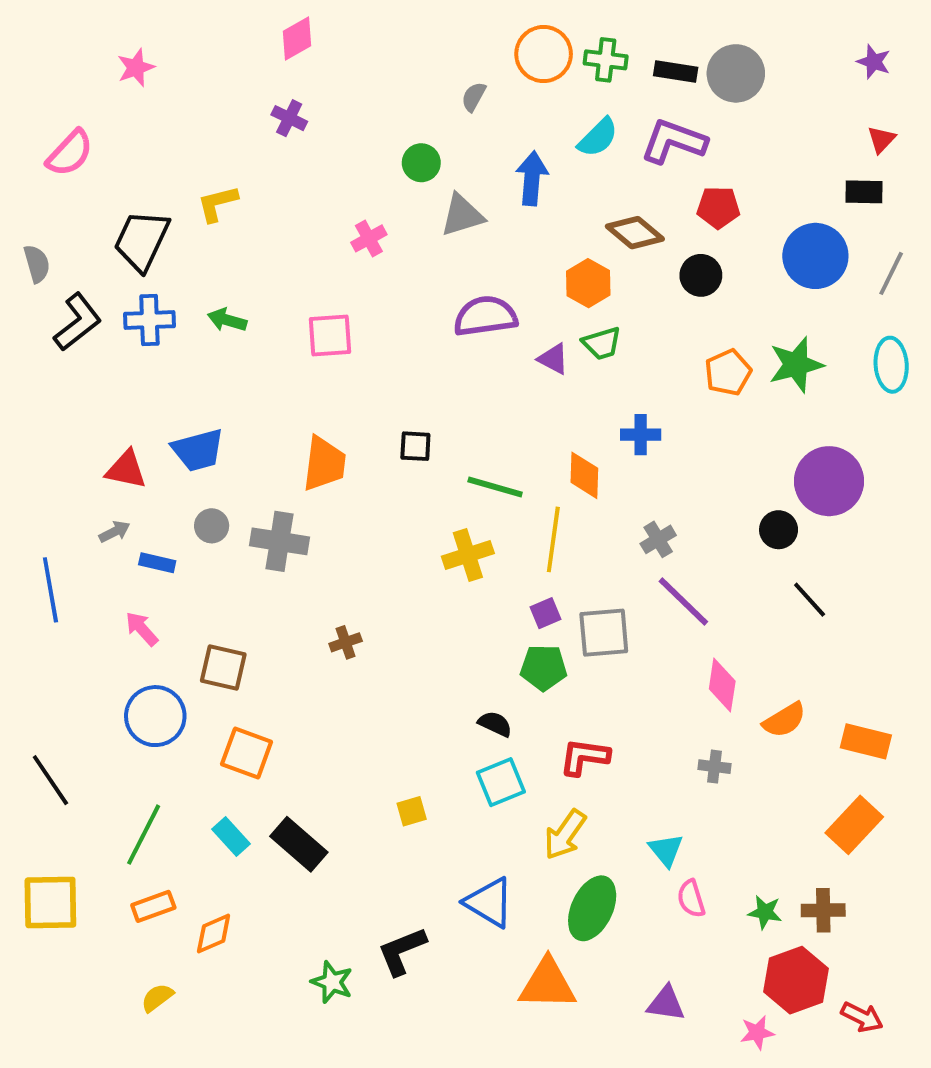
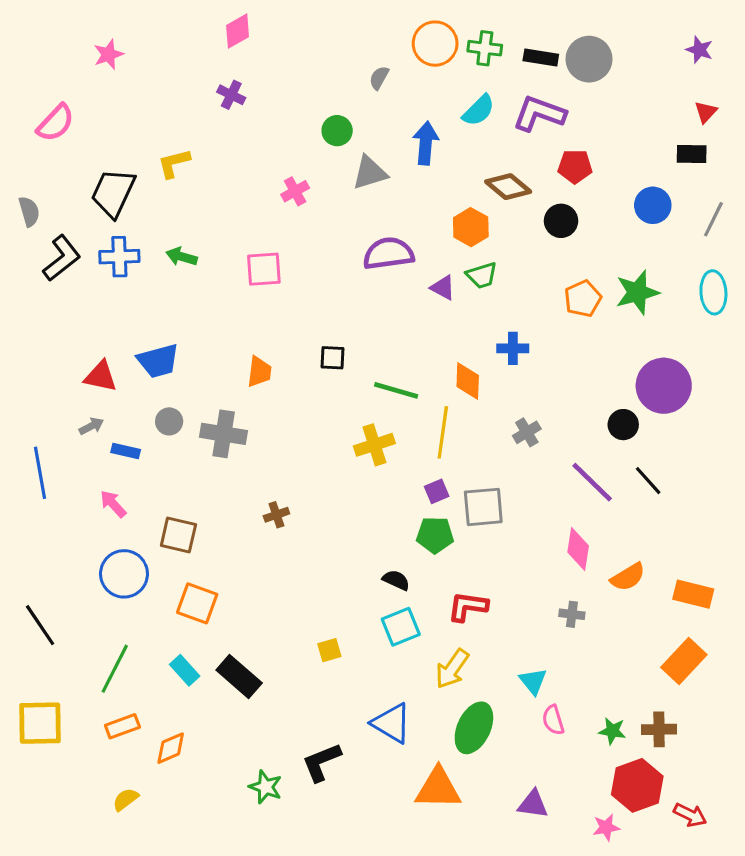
blue circle: (815, 256) -> (653, 205), size x0.7
orange trapezoid: (324, 464) -> (259, 372), size x0.7
purple line: (683, 602) -> (592, 482), moved

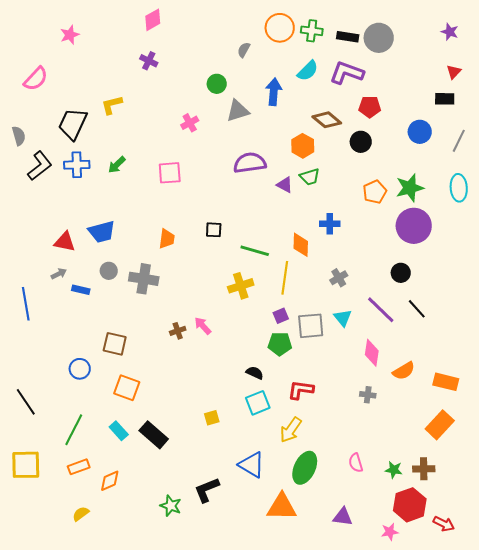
green arrow: (182, 257) -> (117, 165), turned -60
purple circle: (664, 386) -> (414, 226), moved
pink arrow: (113, 504) -> (203, 326), moved
blue circle: (124, 574) -> (80, 369), size x0.7
cyan triangle: (533, 681) -> (343, 318), moved

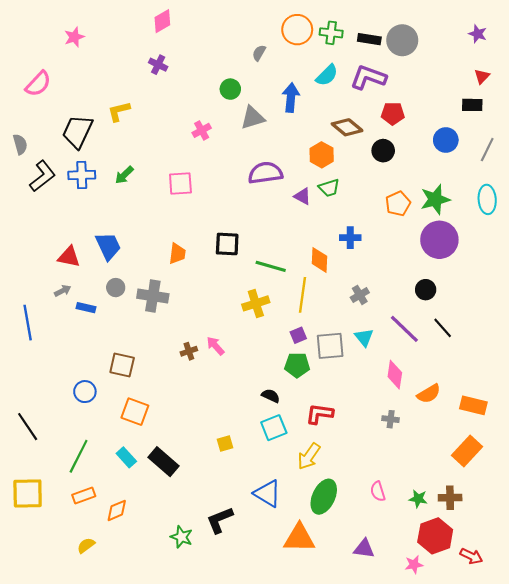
black square: (214, 230) -> (227, 244), size x1.4
blue trapezoid: (102, 232) -> (108, 246), turned -100

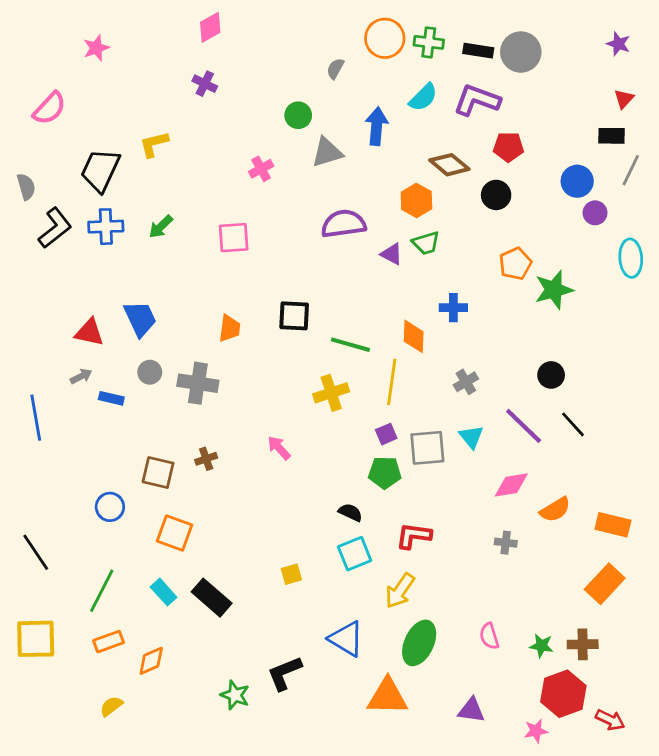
gray line: (487, 150) -> (631, 170), moved
green star: (435, 199) -> (554, 290), moved
purple circle: (439, 240) -> (595, 213), moved, size x0.5
brown cross: (189, 351) -> (206, 459), moved
pink diamond: (395, 375) -> (511, 485), turned 72

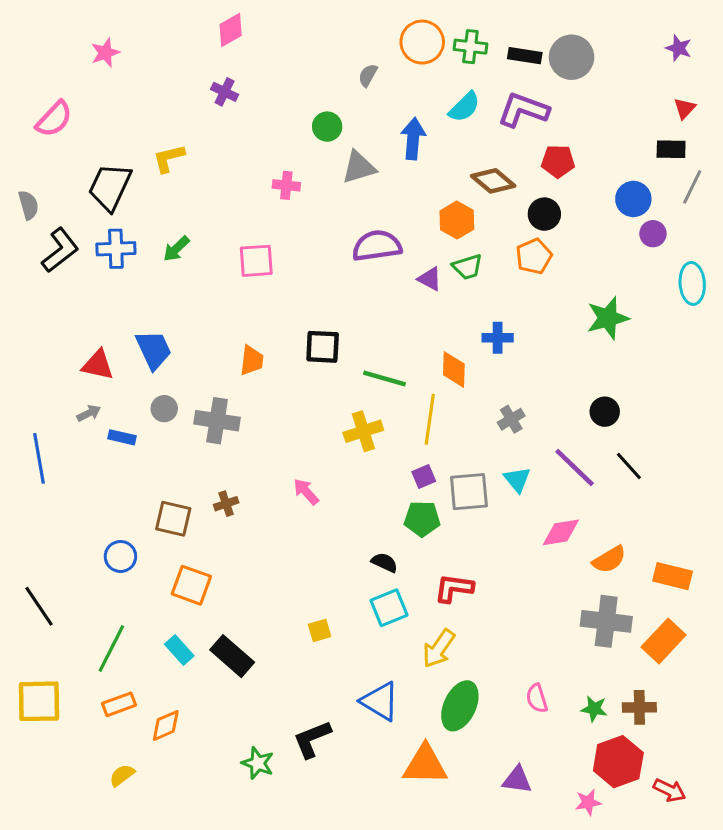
pink cross: (261, 169) -> (286, 185), turned 35
orange pentagon: (515, 264) -> (534, 256), moved
gray cross: (506, 543) -> (606, 621), moved, size x2.0

